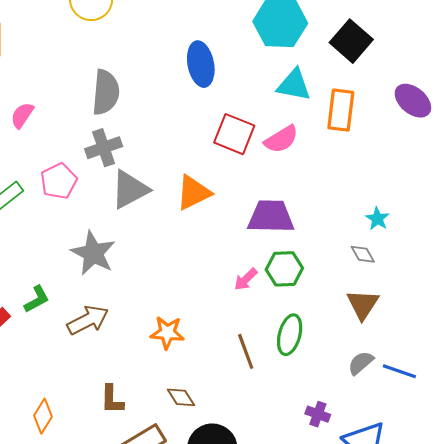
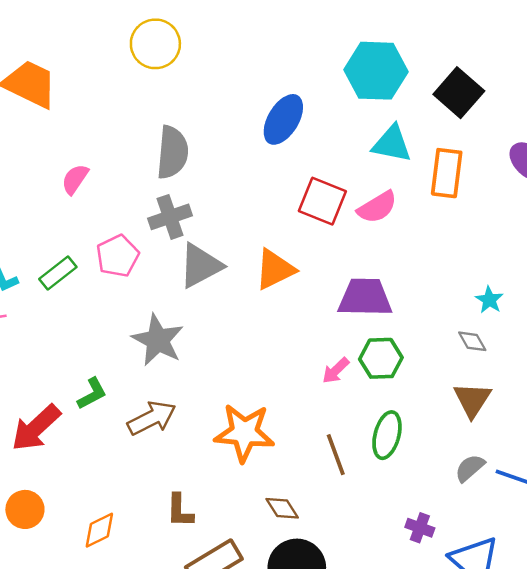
blue ellipse: (201, 64) -> (283, 119), turned 42
orange star: (167, 333) -> (244, 433), size x1.5
brown diamond: (181, 397) -> (282, 508), moved
orange diamond: (43, 416) -> (99, 530), turned 32

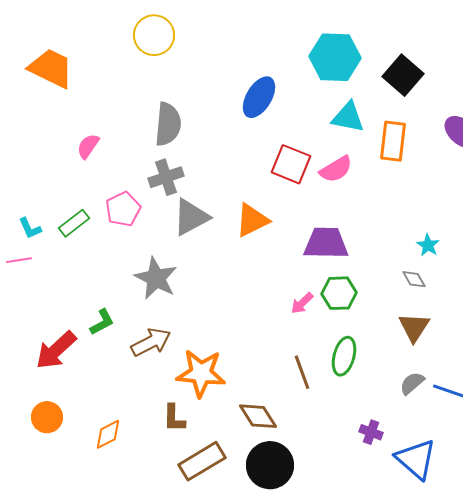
orange star: (244, 433) -> (201, 373), moved
brown diamond: (282, 508) -> (258, 416), size x1.4

